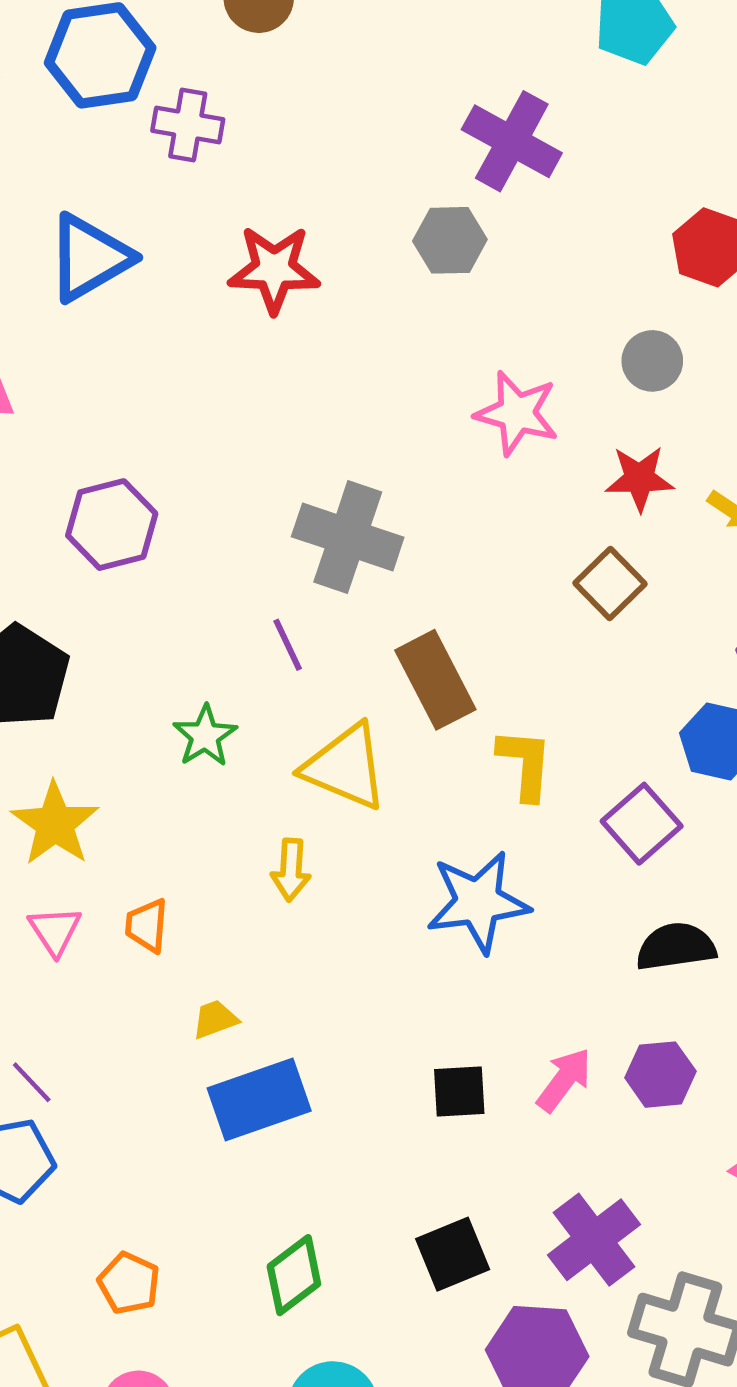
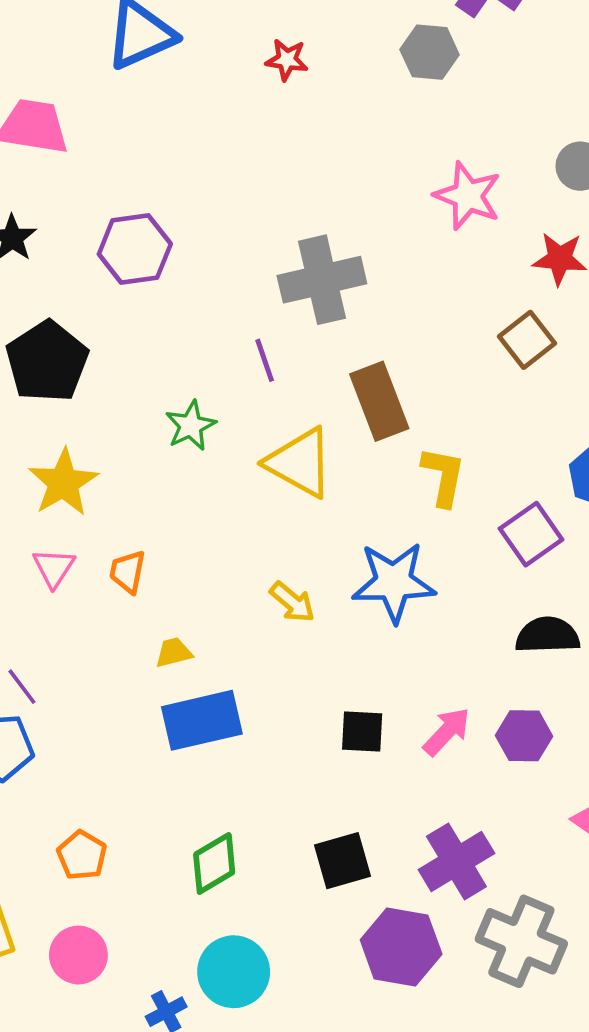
red star: (274, 269) -> (287, 60), size x0.6
gray cross: (348, 537) -> (322, 280), turned -38
yellow arrow: (291, 870) -> (292, 602), moved, turned -60

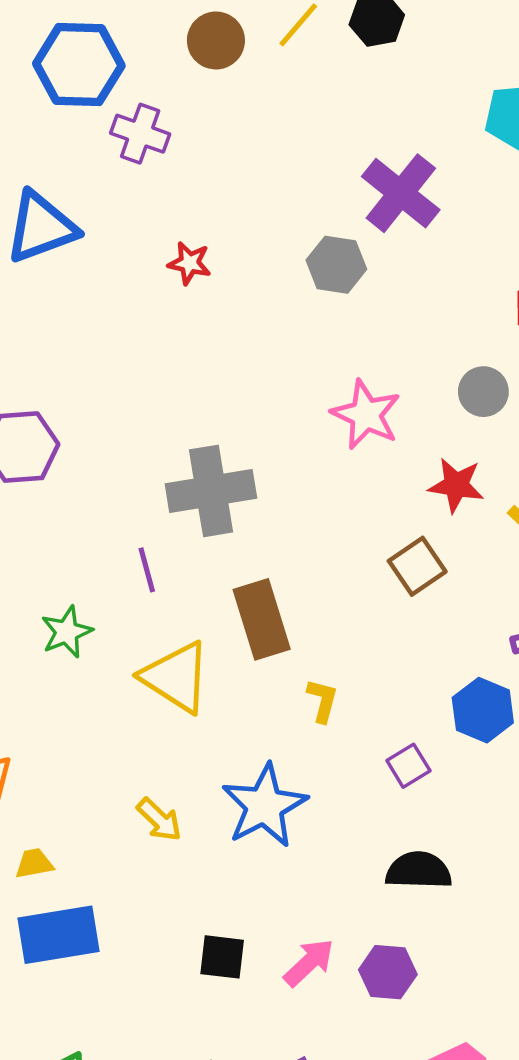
yellow L-shape: (443, 476) -> (322, 701), size x0.7
purple square: (531, 534) -> (408, 766), size x0.7
blue star: (394, 582) -> (264, 806), turned -30

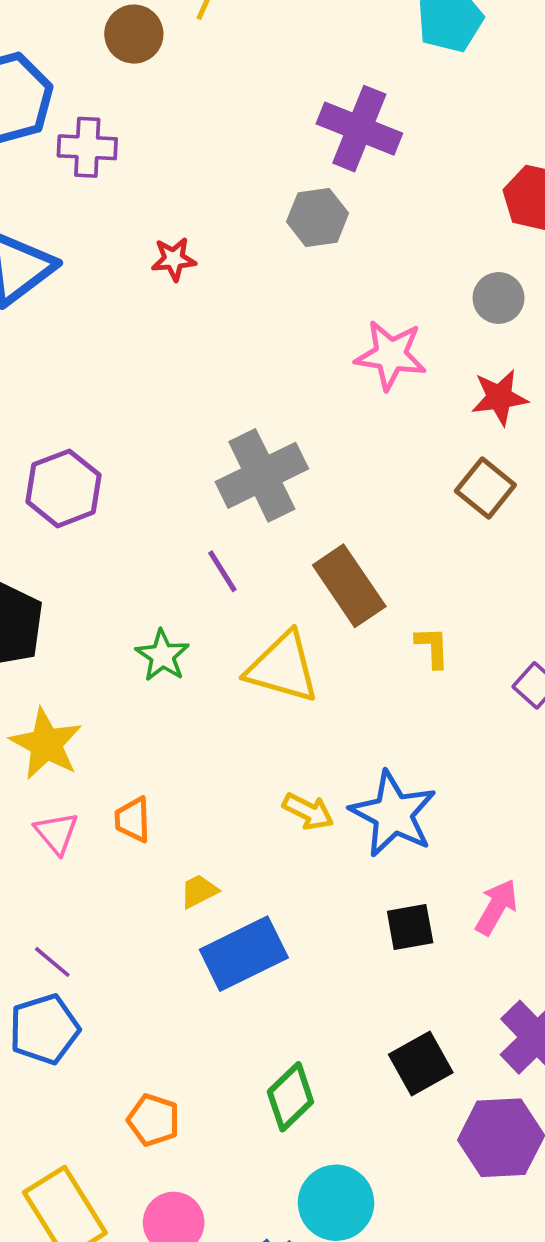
blue star: (264, 806) -> (393, 814), moved

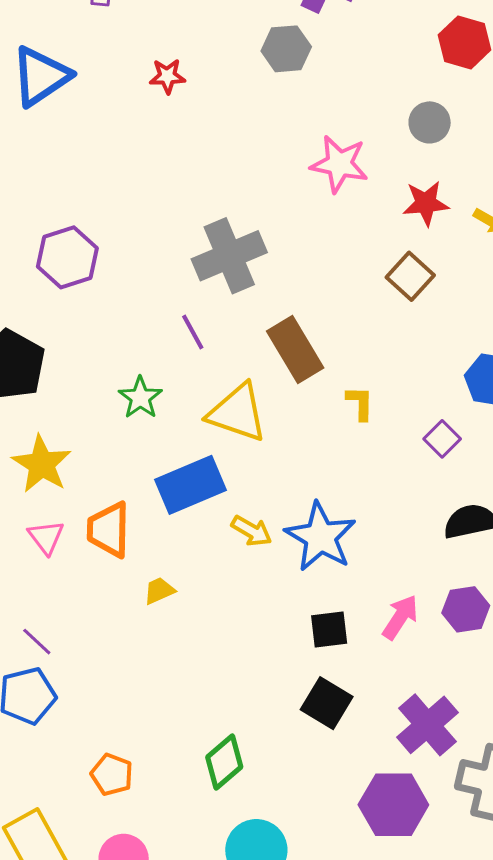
orange trapezoid: (133, 820) -> (109, 530), size x1.5
blue rectangle: (244, 954) -> (191, 485), moved
black square: (421, 1063) -> (327, 703), moved, turned -33

